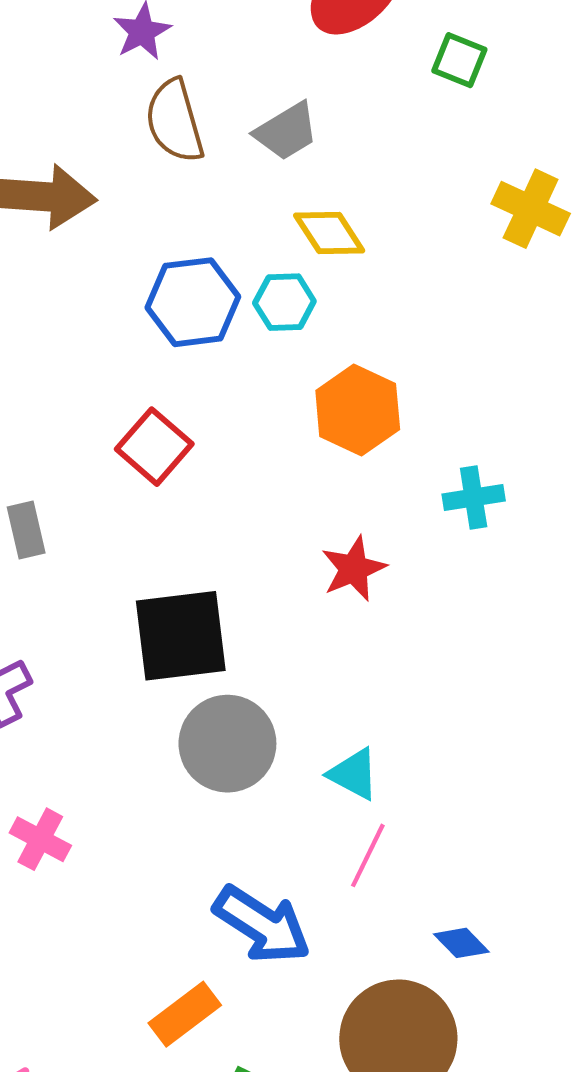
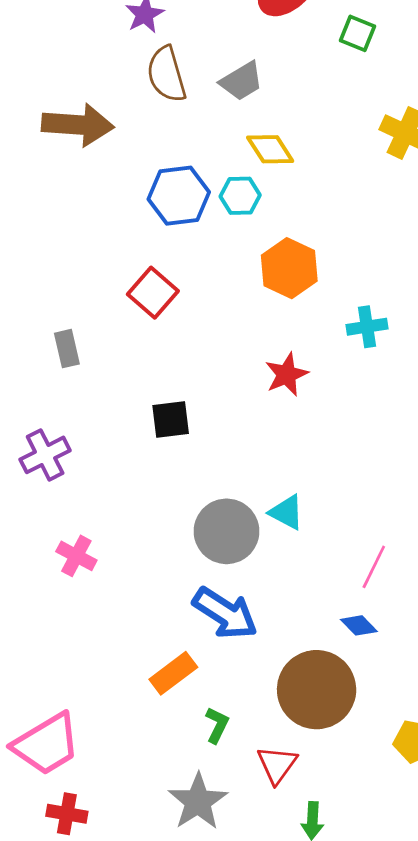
black square: (181, 636) -> (171, 419), size x0.6
gray circle: (227, 744) -> (227, 531), moved
pink line: (368, 855) -> (374, 567), moved

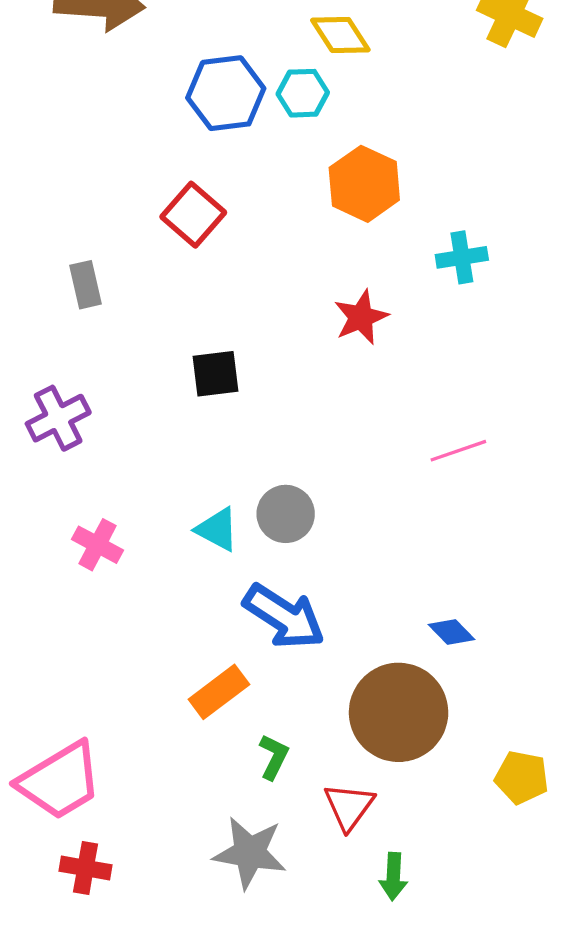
cyan triangle: (287, 512) -> (217, 529), moved
gray circle: (227, 531) -> (286, 514), size x0.7
pink line: (374, 567) -> (458, 451), moved, turned 45
gray star: (198, 801) -> (250, 853), turned -30

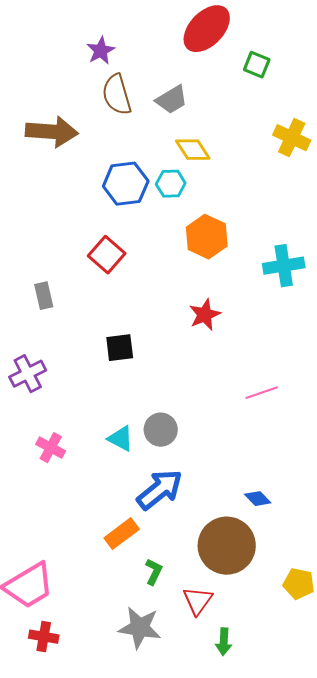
cyan cross: (462, 257) -> (284, 266), moved, size x1.4
blue arrow: (284, 617) -> (160, 490), turned -72

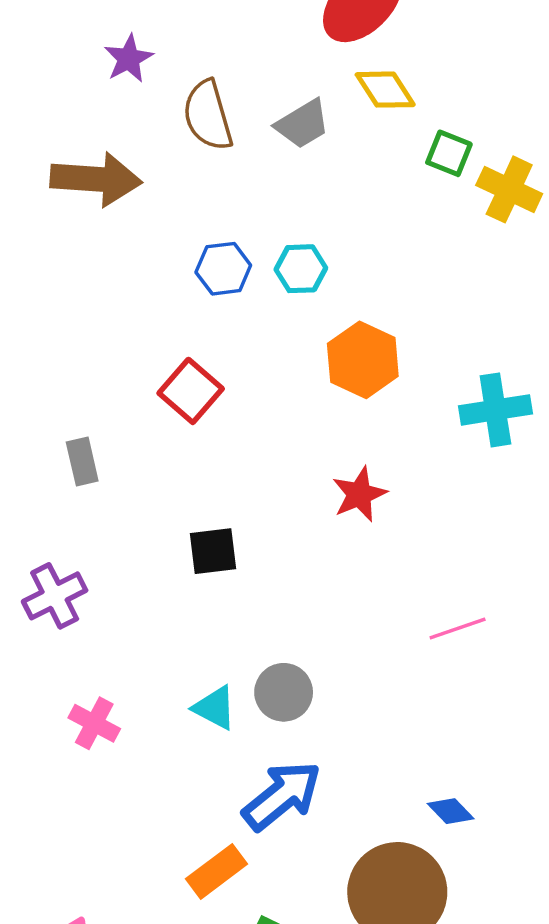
purple star: (101, 51) -> (129, 59), moved
green square: (257, 65) -> (449, 153), moved
yellow diamond: (193, 150) -> (385, 90), moved
blue hexagon: (126, 184) -> (223, 269), size x0.7

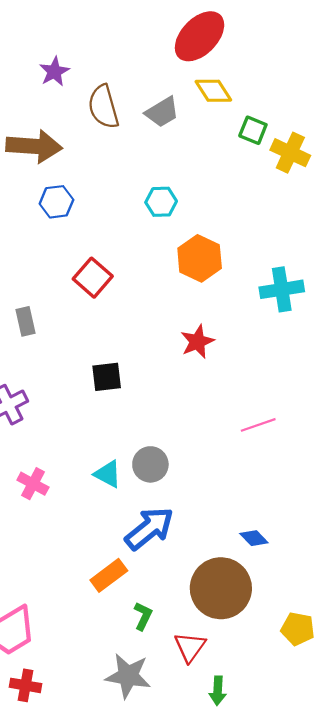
blue hexagon: (223, 269) -> (56, 202), moved

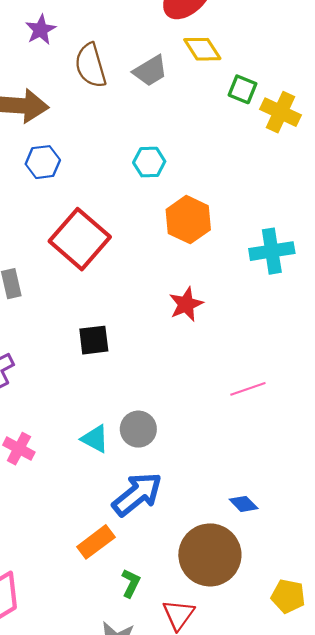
red square: (93, 278) -> (80, 239), size x1.5

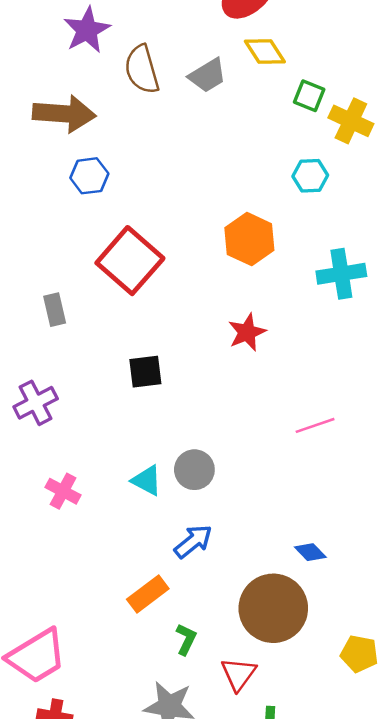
purple star: (41, 30) -> (87, 30), size x1.4
cyan hexagon: (149, 162) -> (310, 176), moved
blue arrow: (137, 494) -> (193, 541), size x0.7

